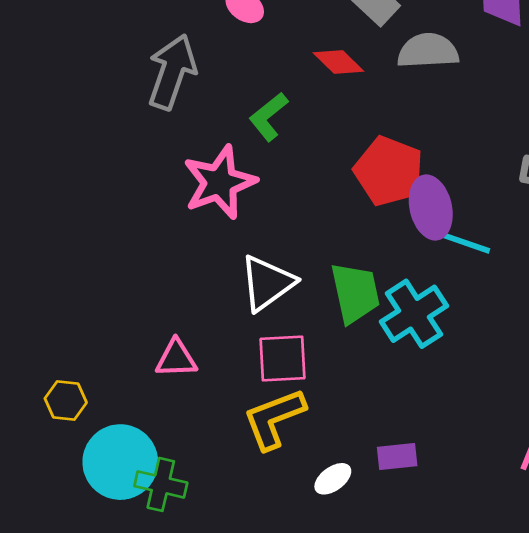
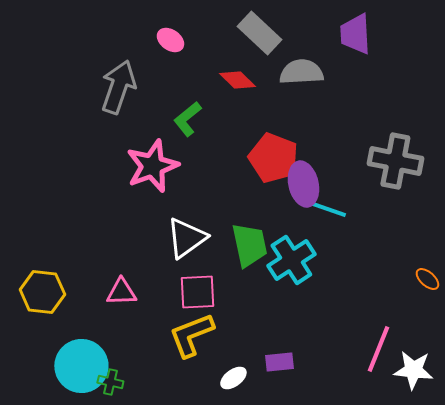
yellow hexagon: (66, 400) -> (42, 292), moved, size x1.5
green cross: (161, 484) -> (110, 382), size x0.7

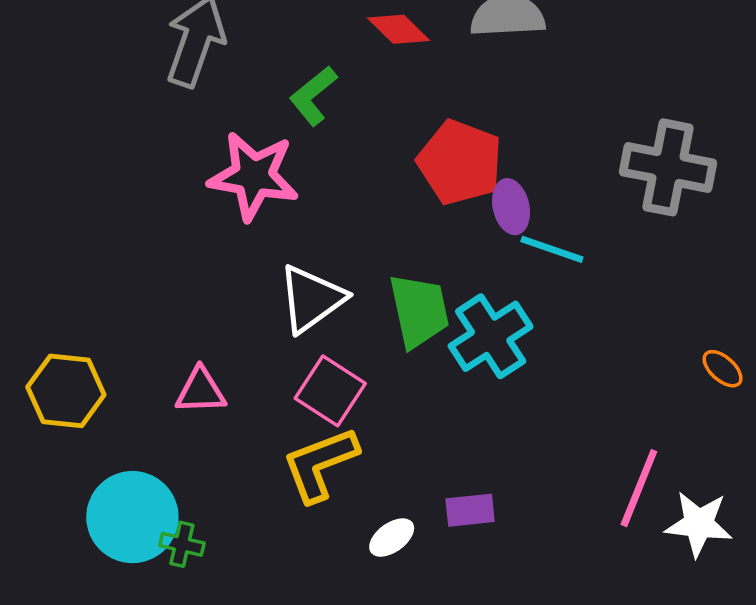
pink star: (152, 166) -> (254, 176), turned 30
purple ellipse: (303, 184) -> (511, 207), size x0.7
pink square: (197, 292) -> (330, 391), turned 36

